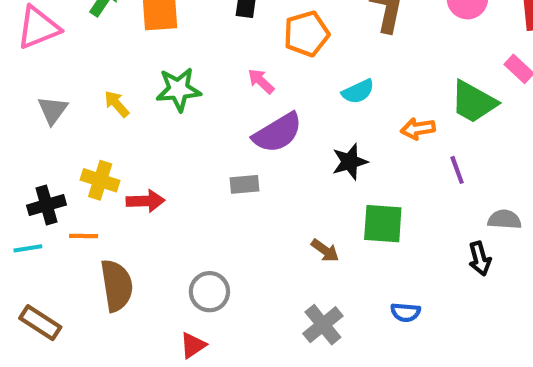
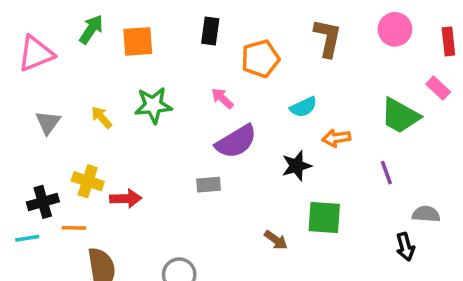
orange arrow: (418, 129) -> (336, 138), moved

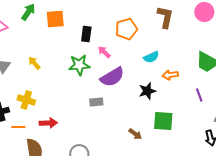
black rectangle: (210, 31) -> (86, 34), moved
green star: (153, 105) -> (79, 65), moved
red arrow: (126, 198) -> (48, 123), moved

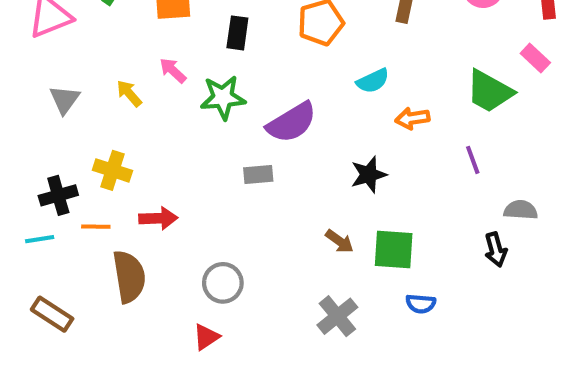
pink arrow: (104, 52) -> (173, 70), moved
black star: (147, 91) -> (369, 175), moved
green square: (163, 121) -> (394, 250), moved

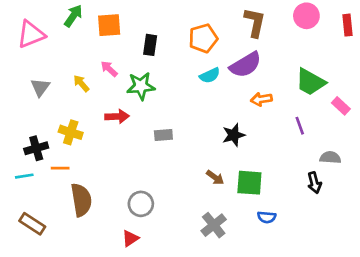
pink rectangle: (535, 58) -> (341, 106), moved
cyan semicircle: (373, 81) -> (210, 75), moved
purple semicircle: (292, 122) -> (246, 65), moved
red arrow: (158, 218) -> (117, 116), moved

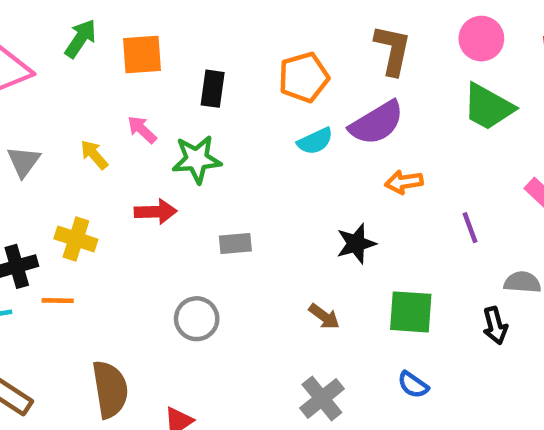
green trapezoid: (310, 82) -> (488, 107), moved
green square: (249, 183) -> (411, 312), moved
brown semicircle: (81, 200) -> (110, 389), moved
gray circle: (141, 204) -> (197, 319), moved
blue semicircle: (267, 217) -> (413, 385), turned 30

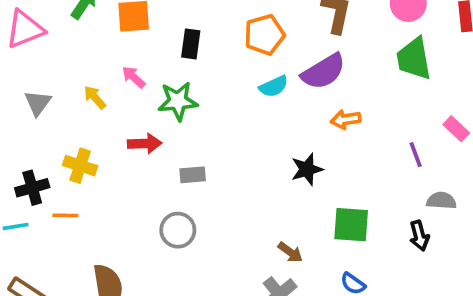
green trapezoid: (488, 107) -> (414, 59), turned 51
purple line: (470, 228) -> (416, 155), moved
gray rectangle: (235, 244) -> (193, 175), moved
brown arrow: (324, 316) -> (290, 252), moved

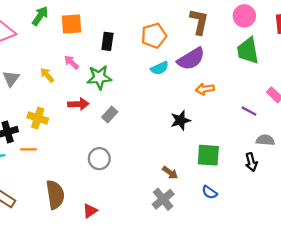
purple line: (416, 155) -> (249, 111), turned -42
gray rectangle: (193, 175) -> (110, 115), moved, turned -42

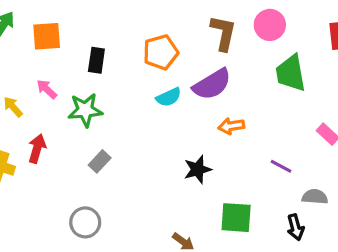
pink circle: (244, 16) -> (270, 25), moved
red arrow: (78, 104) -> (37, 149), moved, turned -72
purple line: (249, 111) -> (281, 166), moved

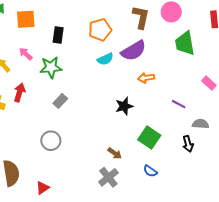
green square: (236, 218) -> (149, 138), turned 30

